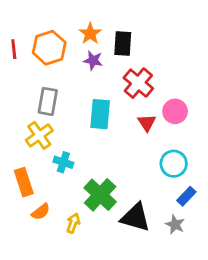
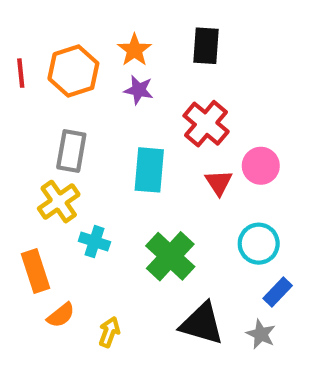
black rectangle: (123, 43) -> (206, 46), moved
green cross: (100, 195) -> (170, 256), moved

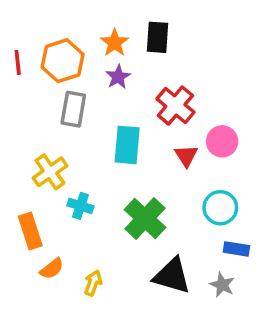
black rectangle: (206, 46) -> (158, 37), moved
purple star: (139, 90) -> (118, 77), turned 30
gray rectangle: (71, 151) -> (73, 109), moved
blue rectangle: (278, 292) -> (236, 249), turned 55

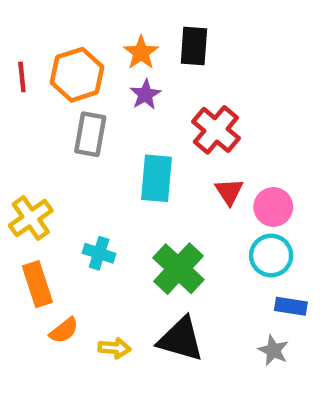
pink circle: (222, 141) -> (273, 207), moved
yellow cross: (50, 172) -> (31, 218), moved
black triangle: (172, 276) -> (181, 339), moved
yellow arrow: (93, 283) -> (115, 348), turned 75

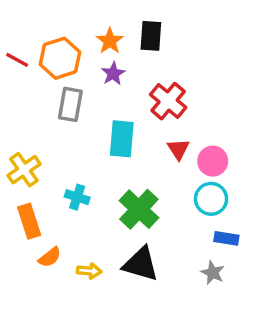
red line: (22, 77) -> (17, 60), turned -55

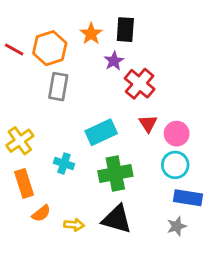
purple star: (113, 74) -> (114, 61), moved
cyan rectangle: (122, 139) -> (101, 132), moved, turned 60
green cross: (139, 209) -> (115, 173), turned 36
blue rectangle: (226, 238) -> (188, 198), size x1.4
gray star: (213, 273) -> (177, 226), turned 30

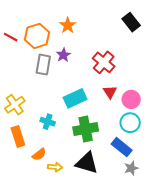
black rectangle: (125, 30) -> (131, 22), moved, turned -42
purple star: (114, 61) -> (63, 55), moved
blue rectangle: (188, 198) -> (122, 147), moved, turned 30
orange semicircle: (41, 213) -> (39, 154), moved

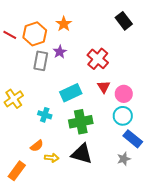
orange rectangle: (18, 136) -> (17, 171), moved, turned 54
blue rectangle: (122, 147) -> (133, 139), moved

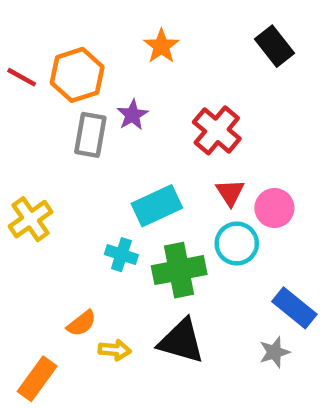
orange star: (64, 24) -> (161, 46), moved
cyan cross: (45, 115) -> (121, 255), moved
cyan circle: (123, 116) -> (237, 243), moved

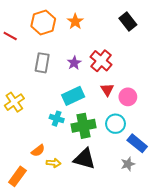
orange hexagon: (77, 75) -> (43, 23), moved
purple star: (133, 115) -> (74, 63), moved
cyan circle: (237, 243) -> (115, 124), moved

